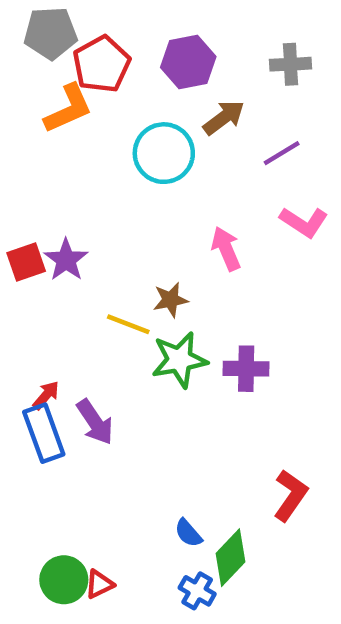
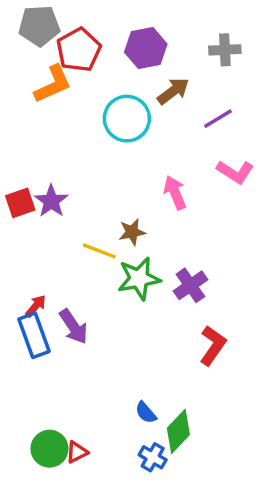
purple cross: (246, 369) -> (190, 285), turned -36
red L-shape: (290, 495) -> (213, 346), moved

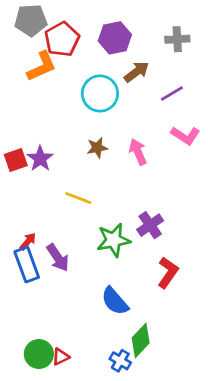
brown star: (132, 232) -> (97, 148), moved
green star: (139, 278) -> (113, 240), moved
blue semicircle: (146, 413) -> (115, 301), moved, size x1.6

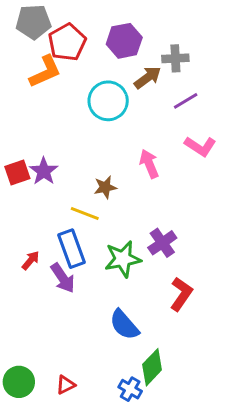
gray cross: (177, 39) -> (175, 58), moved
brown star: (97, 148) -> (105, 187), moved
blue rectangle: (27, 264) -> (72, 249), moved
green circle: (39, 354) -> (19, 382), moved

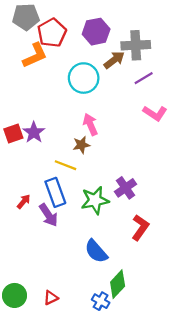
gray cross: (175, 58) -> (136, 45), size x1.4
pink arrow: (149, 164) -> (90, 124), moved

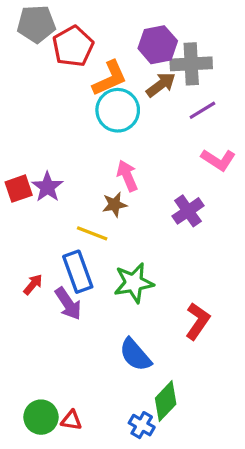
purple hexagon: (96, 32) -> (158, 45), moved
orange L-shape: (35, 55) -> (110, 78), moved
purple cross: (126, 188) -> (188, 211), moved
green circle: (15, 295) -> (41, 417), moved
red triangle: (51, 298) -> (71, 420), turned 35

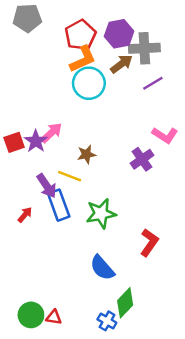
red pentagon: (73, 46) -> (80, 35), moved
pink L-shape: (218, 160) -> (165, 135), moved
pink arrow: (127, 176) -> (51, 133), moved, turned 70
purple arrow: (68, 304) -> (47, 186), moved

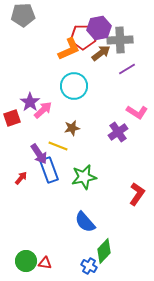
red pentagon: (80, 35) -> (83, 37), moved, turned 30
cyan circle: (89, 83) -> (74, 86), moved
purple star: (36, 141) -> (30, 102), moved
red L-shape: (149, 243) -> (137, 194), moved

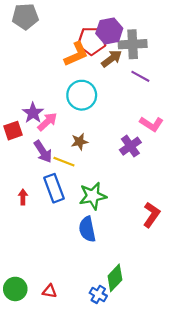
purple line: (127, 69) -> (140, 76), turned 60
purple arrow: (39, 154) -> (43, 152), moved
red arrow: (21, 178) -> (23, 197), turned -40
blue semicircle: (85, 222) -> (87, 229), moved, turned 30
green circle: (26, 261) -> (15, 289), moved

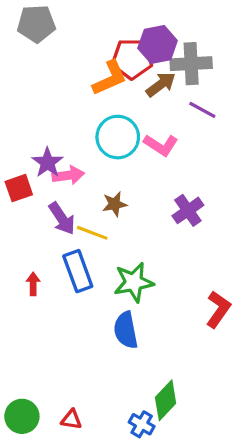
pink arrow: (47, 122) -> (68, 175), turned 35
pink L-shape: (151, 124) -> (161, 145), moved

